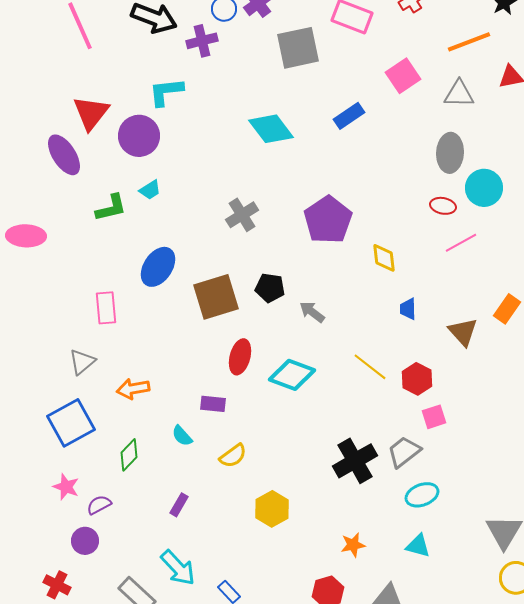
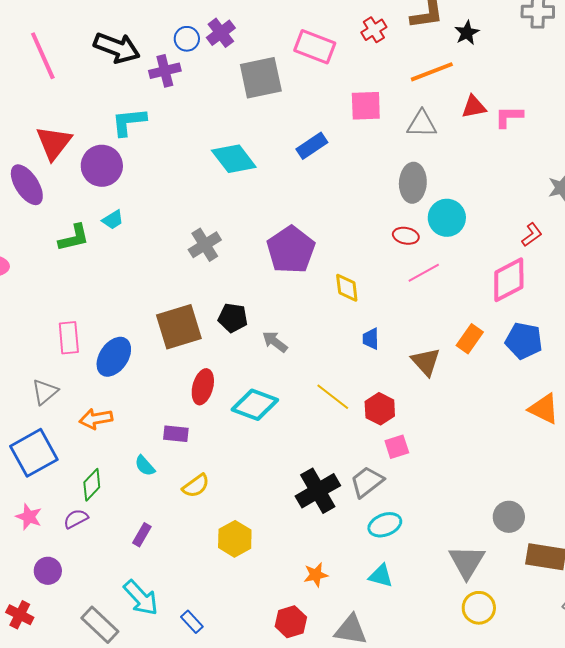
pink square: (403, 76) -> (366, 106), turned 32
blue ellipse: (158, 267) -> (114, 357), moved
purple semicircle: (99, 505) -> (76, 519), moved

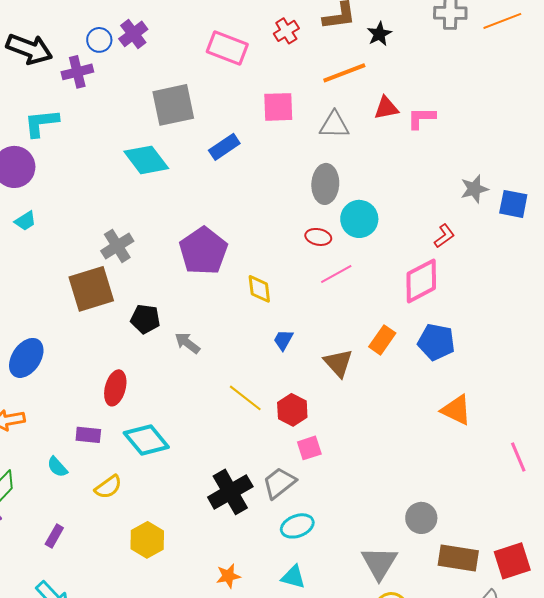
gray square: (261, 78) -> (173, 105), moved
brown square: (179, 327) -> (91, 289), moved
blue trapezoid: (371, 339) -> (283, 340), turned 30
cyan diamond: (255, 405) -> (146, 440), moved, turned 30

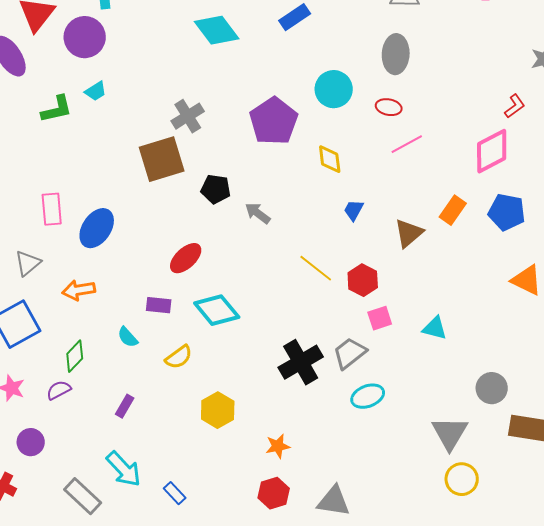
cyan circle: (359, 219) -> (334, 89), moved
brown triangle: (338, 363) -> (409, 233), turned 32
red ellipse: (115, 388) -> (186, 258), turned 32
orange star: (228, 576) -> (278, 446), moved
cyan triangle: (293, 577) -> (435, 328), moved

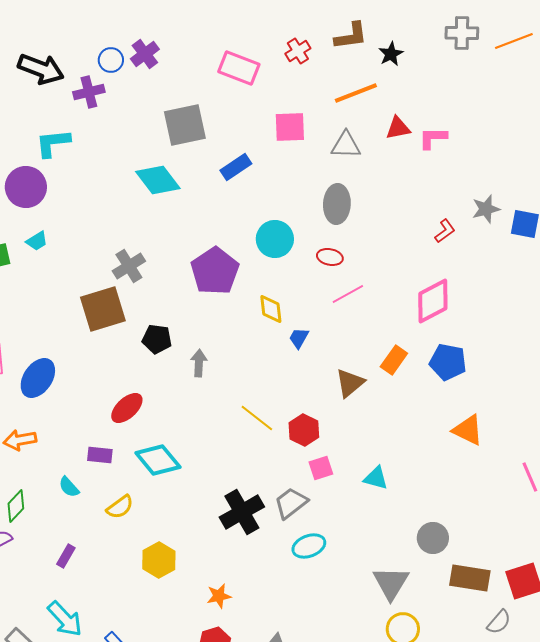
red L-shape: (515, 106) -> (445, 231), moved
blue trapezoid: (354, 210) -> (299, 338), moved
gray arrow: (258, 213) -> (199, 363), turned 56

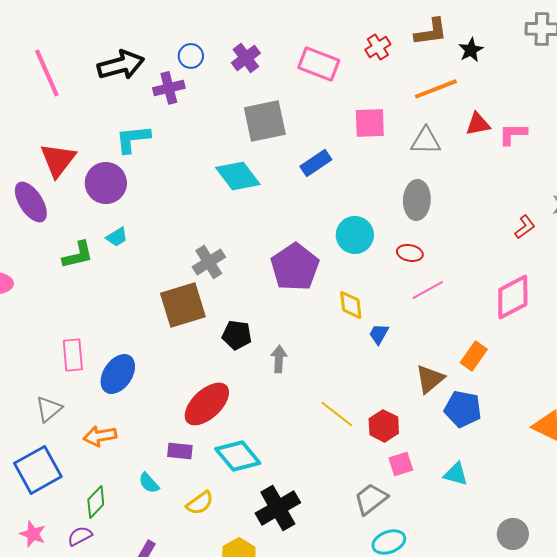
purple cross: (145, 54) -> (246, 58), moved
black arrow: (41, 69) -> (121, 65), turned -36
blue pentagon: (448, 362) -> (463, 409), moved
red ellipse: (127, 408) -> (207, 404), size x1.4
black cross: (242, 512) -> (278, 508), moved

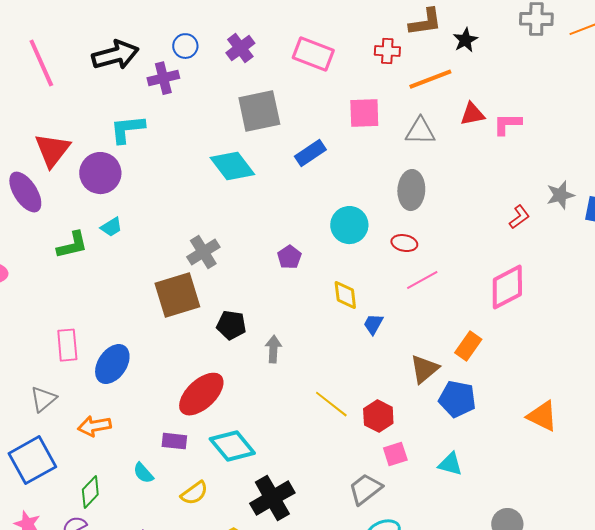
red cross: (378, 47) -> (387, 51), moved, turned 35
purple pentagon: (295, 267) -> (289, 257), size x0.5

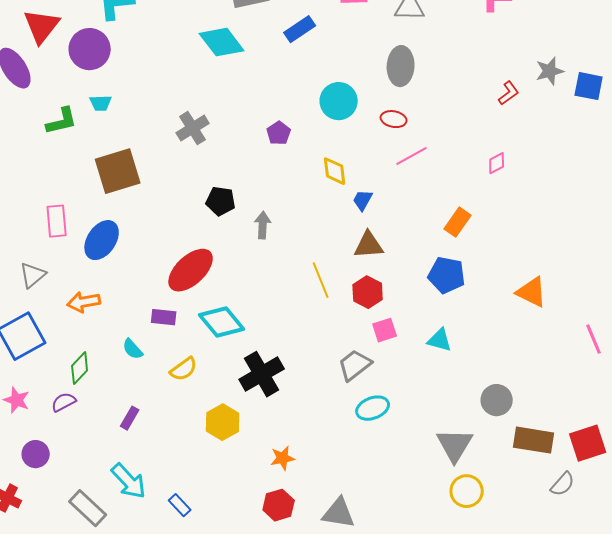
cyan trapezoid: (111, 227) -> (101, 103), turned 30
pink diamond: (507, 287) -> (497, 163), size x0.5
brown square: (177, 295) -> (118, 171), moved
brown triangle: (424, 369) -> (369, 245), moved, turned 36
yellow line: (331, 404) -> (321, 280), turned 30

